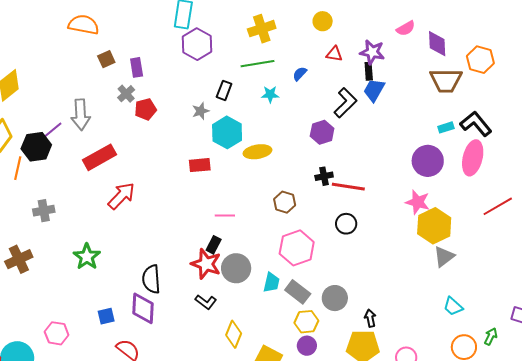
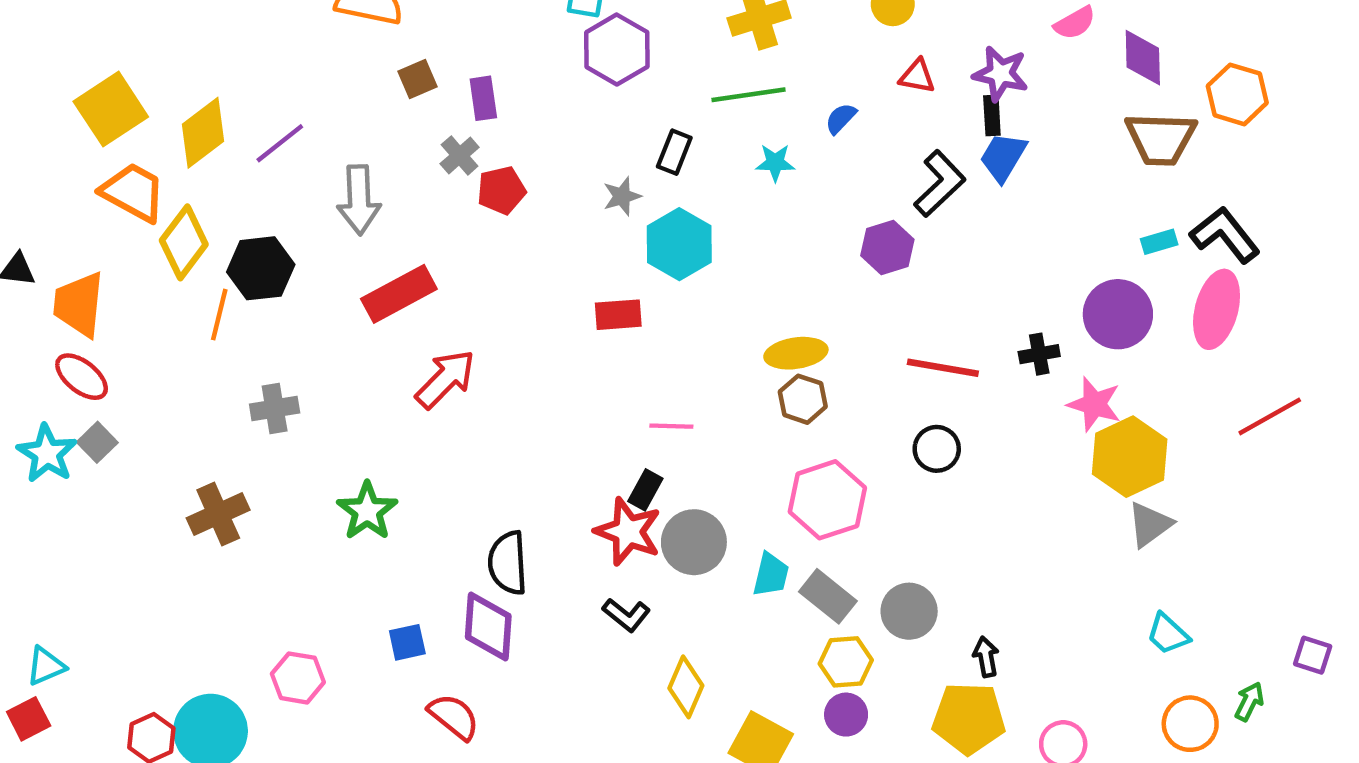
purple line: (51, 131) -> (280, 143), moved
yellow ellipse: (257, 152) -> (796, 353), moved
black cross: (324, 176) -> (1039, 354), moved

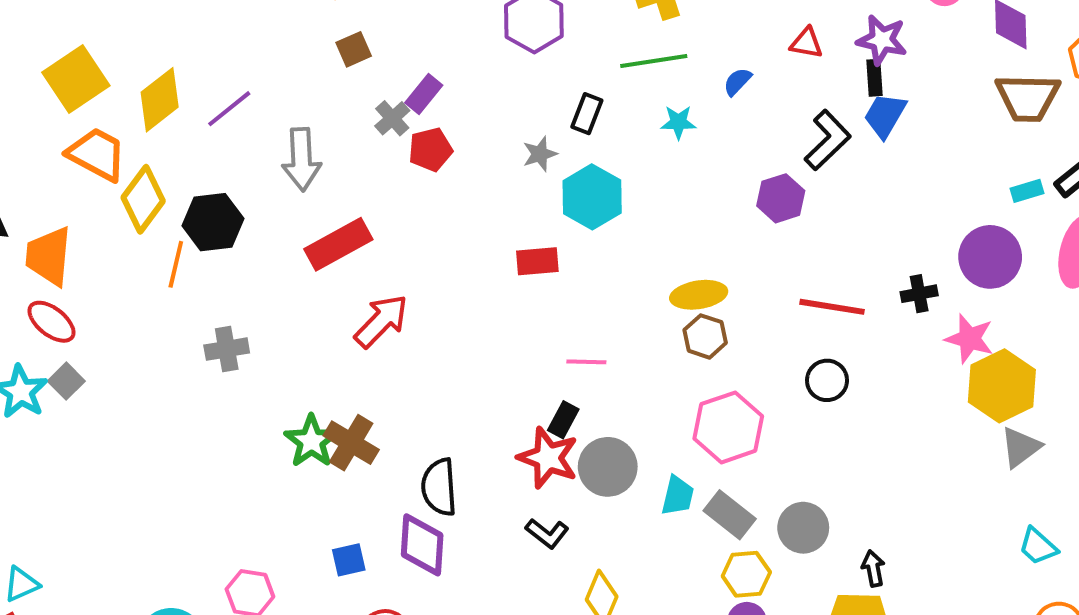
purple rectangle: (483, 98) -> (424, 94), moved, turned 48
brown cross: (218, 514) -> (351, 443), moved, turned -34

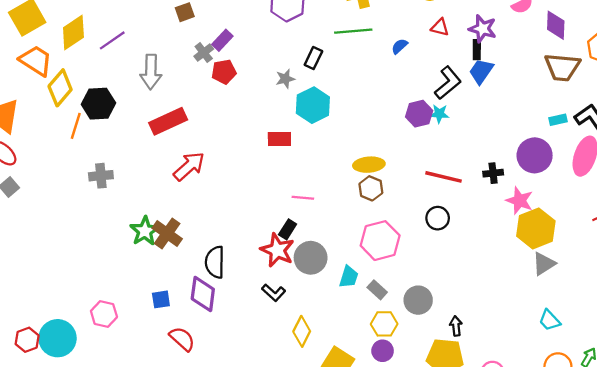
cyan star: (678, 122) -> (439, 114), moved
gray rectangle: (730, 515) -> (377, 290), size x0.7

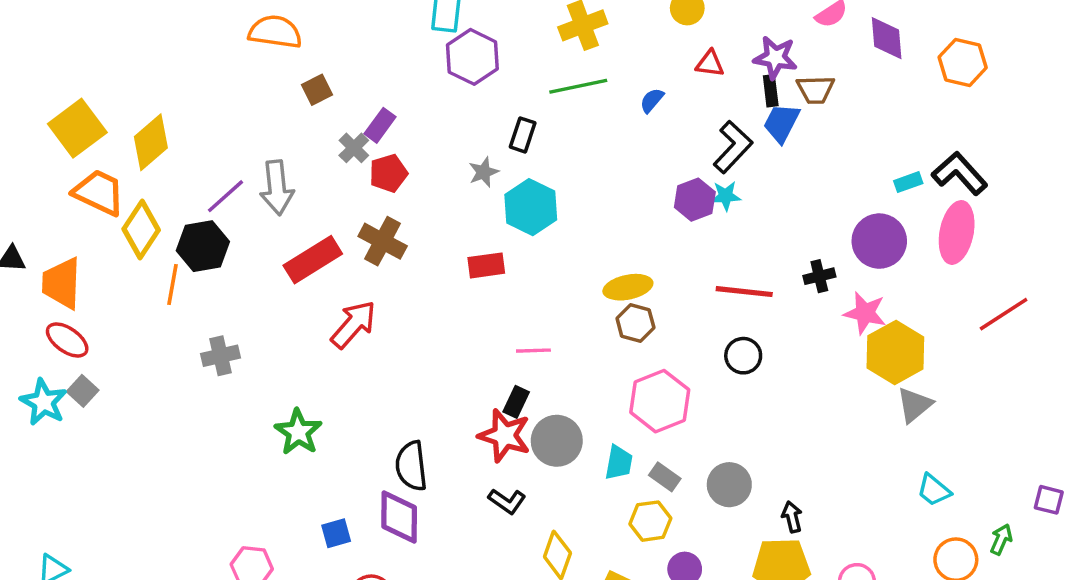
purple line: (112, 40) -> (225, 196), moved
brown trapezoid: (562, 67) -> (816, 90), moved, size x0.7
brown cross: (167, 234) -> (383, 241), moved
yellow hexagon: (384, 324) -> (650, 521), moved

